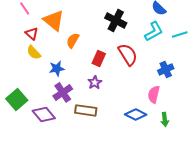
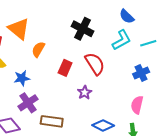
blue cross: (166, 69) -> (141, 73), moved
purple star: (95, 82) -> (85, 93), moved
pink semicircle: (154, 94) -> (137, 105), moved

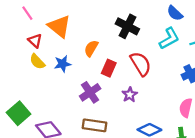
orange semicircle: (38, 49) -> (91, 48), moved
blue star: (22, 78) -> (63, 64), moved
purple cross: (28, 103) -> (90, 92), moved

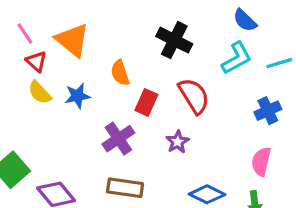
pink line: (27, 13) -> (25, 34), moved
orange semicircle: (91, 48) -> (120, 73), turned -49

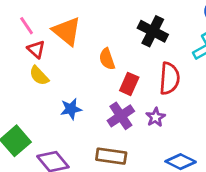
blue star: (77, 96) -> (71, 109), moved
red semicircle: (194, 96) -> (169, 78), turned 36
purple cross: (118, 139) -> (121, 116), moved

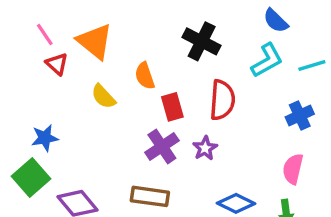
yellow semicircle: (39, 76) -> (103, 97), moved
red rectangle: (129, 84) -> (172, 107), turned -40
blue star: (71, 109) -> (45, 138), moved

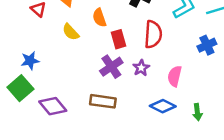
pink semicircle: (293, 169) -> (175, 76), moved

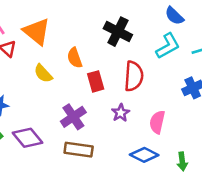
purple cross: (111, 67) -> (73, 117), moved
purple diamond: (53, 106) -> (27, 138), moved

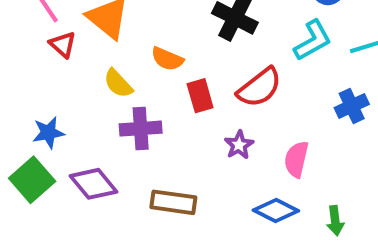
orange semicircle: (75, 58) -> (167, 59), turned -48
red semicircle: (134, 76) -> (259, 88), turned 48
purple cross: (73, 117) -> (141, 129), moved, turned 30

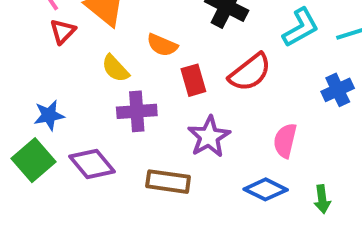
red triangle: (63, 45) -> (63, 31), turned 32
purple star: (239, 145) -> (209, 137), moved, size x1.5

